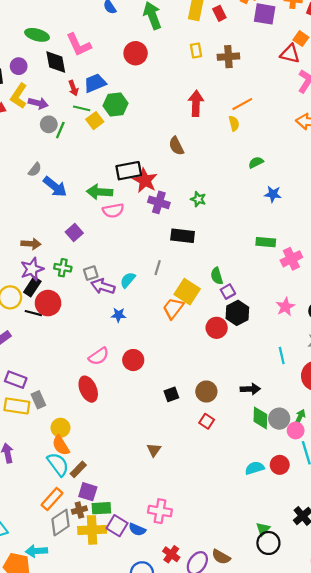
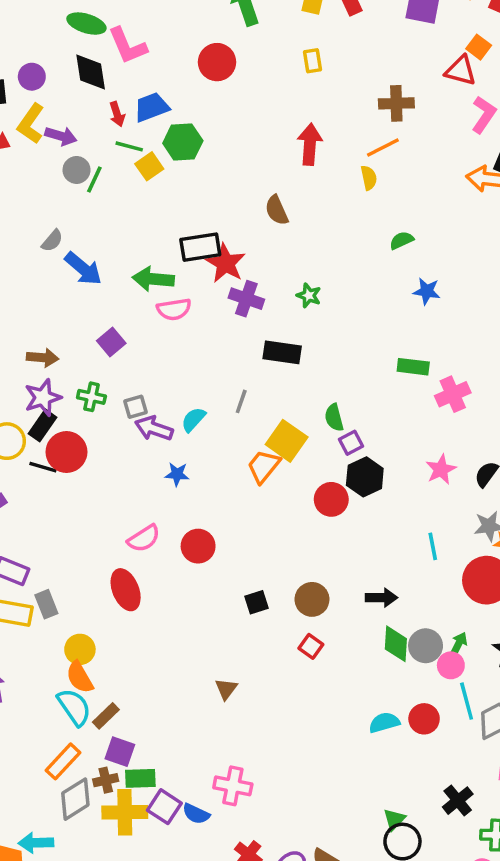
green ellipse: (37, 35) -> (86, 24), moved
brown cross: (228, 57) -> (396, 103), moved

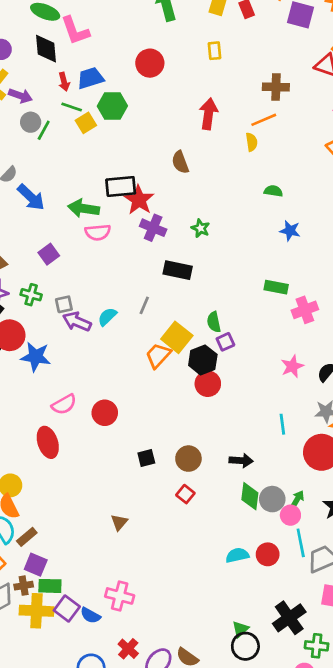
red circle: (217, 62) -> (150, 63), moved
green semicircle: (402, 240) -> (273, 191), turned 30
blue star: (177, 474) -> (36, 357), moved, size x1.6
black hexagon: (365, 477) -> (203, 360), moved
black cross: (458, 801) -> (289, 618), size x1.4

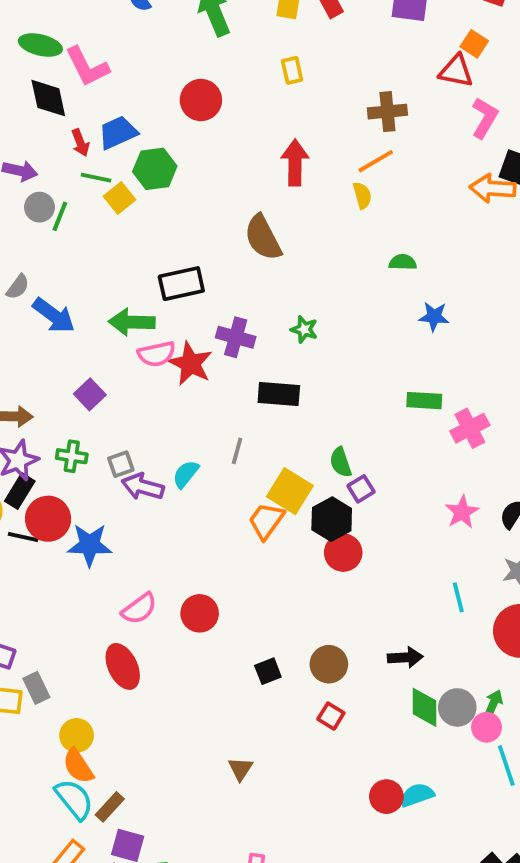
brown semicircle: (180, 162) -> (263, 238), size x1.4
red star: (139, 200) -> (190, 364), moved
red circle: (268, 554) -> (386, 797), moved

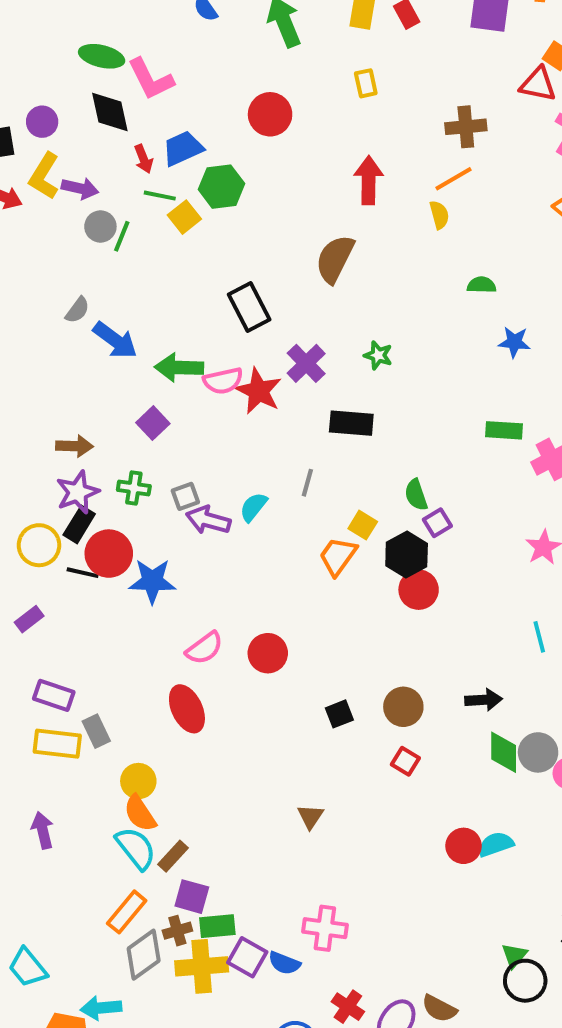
brown semicircle: (263, 238) -> (335, 259), turned 54
black rectangle: (181, 284) -> (249, 307), turned 75
green arrow: (132, 322) -> (179, 368), moved
purple cross: (236, 337) -> (306, 363), turned 30
yellow square: (290, 491) -> (363, 525), size x0.6

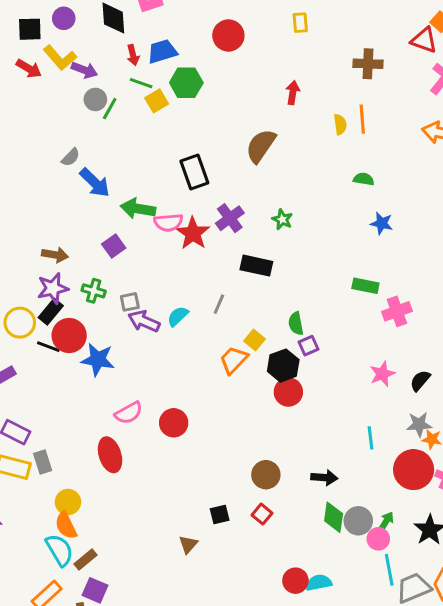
yellow L-shape: (44, 176) -> (60, 58), turned -80
orange line: (453, 179) -> (362, 119), moved, turned -72
red arrow: (369, 180) -> (293, 93), size x0.7
black square: (339, 714) -> (220, 514), moved

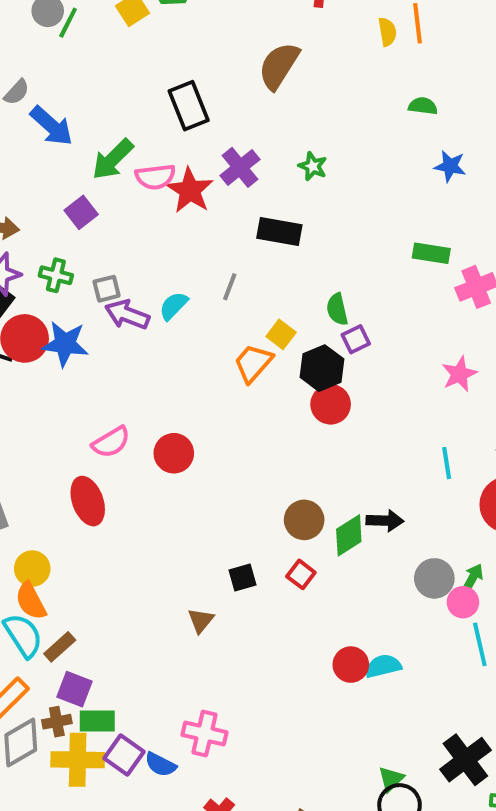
green arrow: (138, 209) -> (113, 159), turned -52
blue star: (98, 360) -> (65, 344), moved
green diamond: (334, 517) -> (349, 535), moved, turned 52

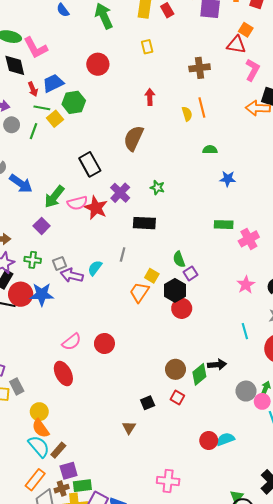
green line: (68, 23) -> (34, 131), moved
purple square: (75, 689) -> (69, 471), turned -30
pink cross: (204, 734) -> (168, 481), moved

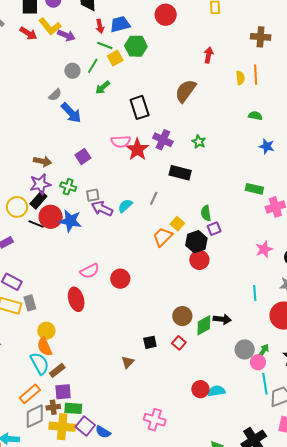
gray circle: (12, 125) -> (72, 71), moved
purple cross: (120, 193) -> (163, 140), turned -30
green arrow: (54, 197) -> (103, 87), moved, size x0.7

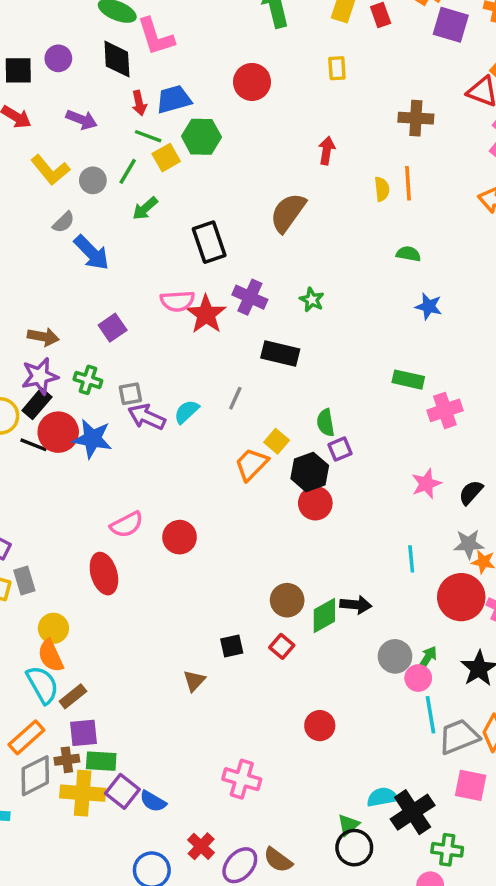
yellow L-shape: (50, 26) -> (50, 170), moved
cyan semicircle: (216, 391) -> (382, 797), moved

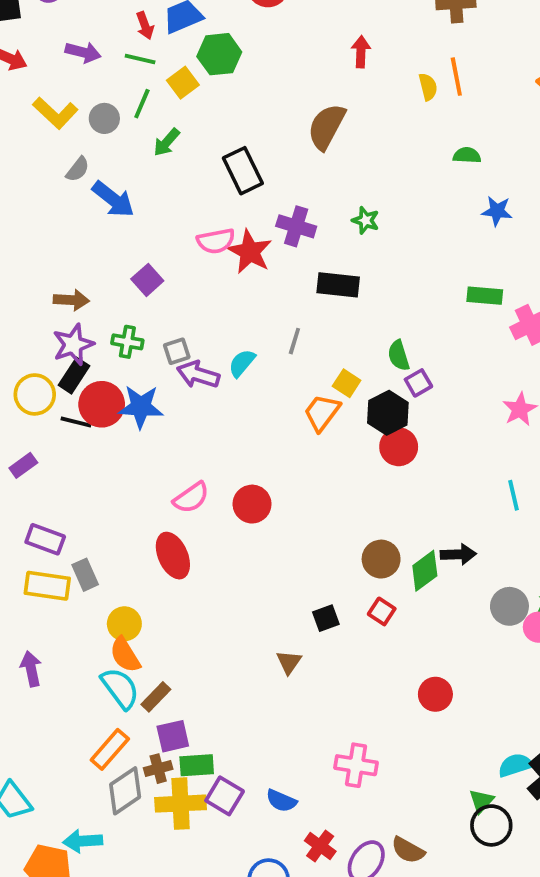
green line: (148, 136) -> (140, 59), moved
blue semicircle: (153, 801) -> (281, 801), moved

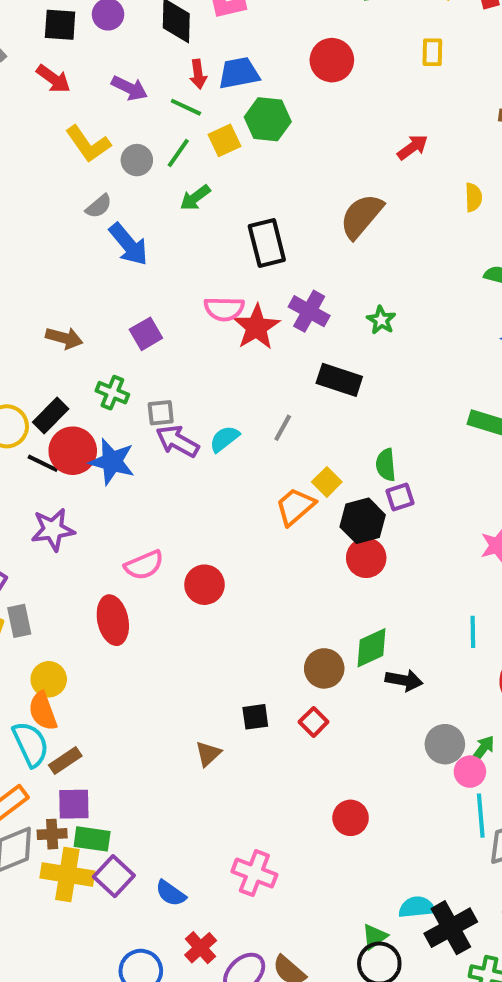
red arrow: (361, 52) -> (413, 147), turned 40
purple star: (73, 345) -> (53, 530), moved
green diamond: (425, 571) -> (371, 648), moved

